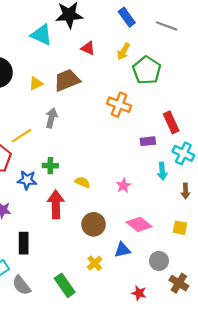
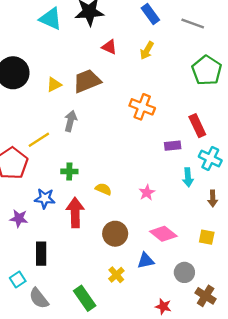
cyan triangle: (41, 35) -> (51, 19), moved
green pentagon: (147, 70) -> (207, 70), moved
blue star: (27, 180) -> (45, 198), moved

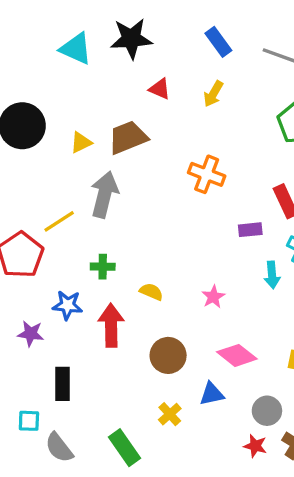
gray arrow: (71, 121) -> (104, 194), size x1.5
cyan square: (18, 279) -> (29, 421), turned 35
red star: (163, 306) -> (255, 446), moved

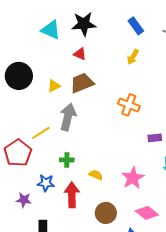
red triangle: (160, 89) -> (80, 54), moved
pink star: (213, 297) -> (133, 178), size x1.6

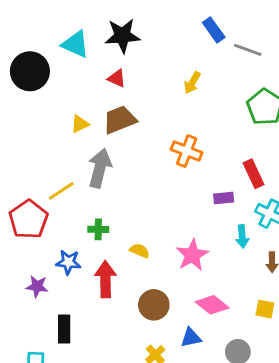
blue rectangle: (136, 26) -> (214, 30), moved
black circle: (19, 76) -> (30, 71), moved

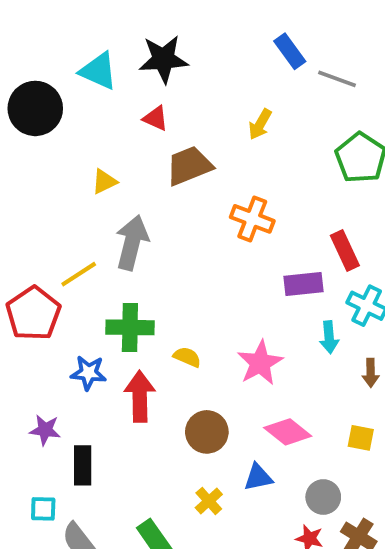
brown trapezoid: (120, 120) -> (189, 166), moved
purple rectangle: (224, 198) -> (304, 284), size x1.4
green cross: (98, 229) -> (130, 327), size x1.6
purple star: (37, 286) -> (45, 430), moved

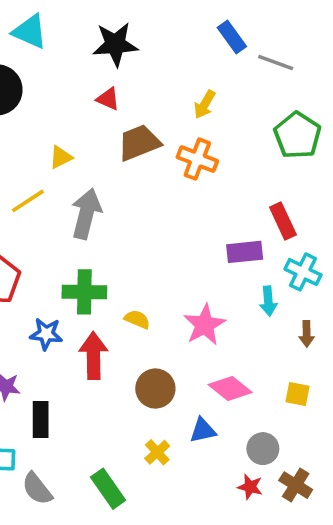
cyan triangle: (98, 71) -> (30, 32), moved
orange cross: (252, 219) -> (197, 159), moved
yellow line: (79, 274) -> (28, 201), moved

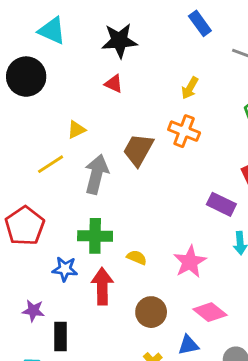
blue rectangle: (232, 37) -> (200, 23), moved
brown trapezoid: (139, 143) -> (138, 150), moved, turned -39
purple rectangle: (245, 252) -> (221, 204), turned 32

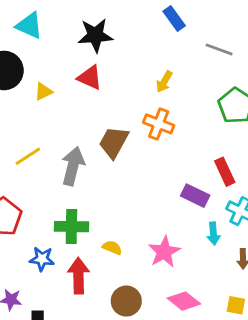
red triangle: (114, 84) -> (90, 78), size x1.4
yellow triangle: (76, 130) -> (43, 92), moved

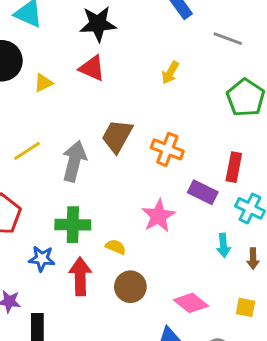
orange cross: (159, 124) -> (167, 149), moved
red rectangle: (225, 172) -> (234, 167), turned 36
cyan arrow: (213, 234) -> (223, 245), moved
pink star: (164, 252) -> (158, 216), moved
brown circle: (126, 301) -> (130, 287), moved

